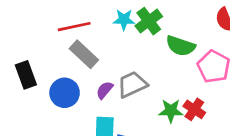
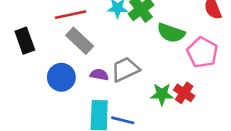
black rectangle: (26, 75) -> (25, 41), moved
purple semicircle: (105, 90) -> (99, 75), turned 60

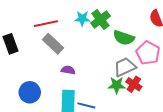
gray trapezoid: (125, 69) -> (125, 67), moved
blue circle: (61, 77) -> (30, 92), moved

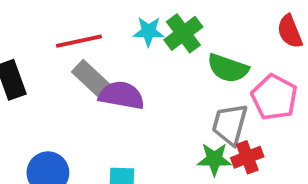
gray trapezoid: (125, 67) -> (230, 124), turned -50
purple semicircle: (68, 70) -> (121, 95), moved, size x1.6
red cross: (134, 84) -> (247, 157), turned 35

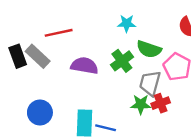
cyan star: (149, 31) -> (127, 23), moved
green cross: (183, 33) -> (122, 61), moved
gray rectangle: (92, 80) -> (38, 56), moved

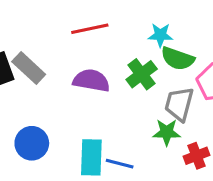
cyan star: (127, 23) -> (160, 35), moved
red line: (59, 33) -> (90, 29), moved
red cross: (161, 103) -> (196, 156), moved

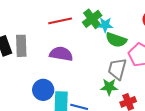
gray rectangle: (29, 68) -> (21, 46), turned 45
green cross: (142, 74) -> (92, 19), moved
blue circle: (32, 143) -> (43, 90), moved

